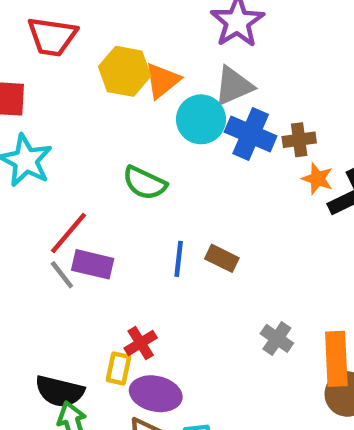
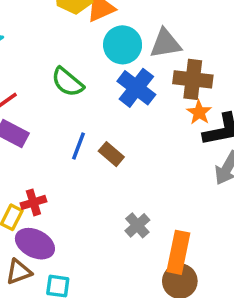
gray triangle: (234, 86) -> (166, 44), moved
blue cross: (251, 134) -> (136, 88), moved
brown cross: (299, 140) -> (193, 79), size x1.5

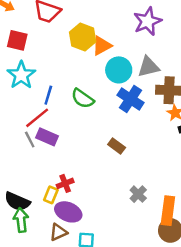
blue line: (79, 146) -> (48, 95), moved

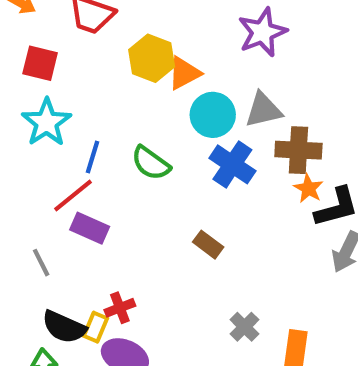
gray line: (30, 139) -> (41, 263), moved
black semicircle: (17, 201) -> (64, 327), moved

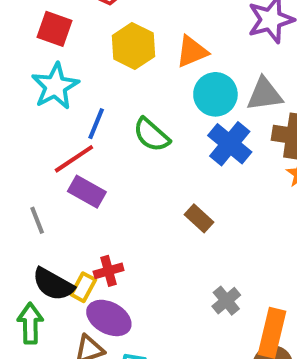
yellow hexagon: (152, 58) -> (133, 46), moved

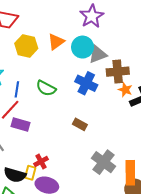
cyan circle: (215, 94) -> (83, 47), moved
gray cross: (226, 301) -> (104, 162), size x1.6

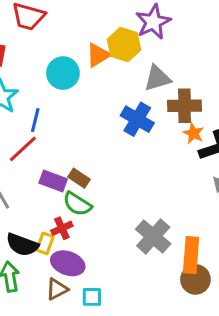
yellow hexagon: (26, 46) -> (124, 45), moved
cyan circle: (83, 47) -> (63, 73), moved
green semicircle: (46, 88) -> (77, 204), moved
brown rectangle: (80, 124) -> (79, 178), moved
purple rectangle: (21, 125) -> (53, 181), moved

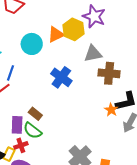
purple star: (153, 22) -> (94, 16), turned -30
blue cross: (137, 119) -> (61, 77), moved
orange star: (193, 133) -> (111, 110), moved
purple rectangle: (53, 181) -> (17, 125), moved, turned 66

